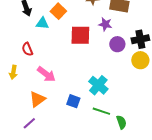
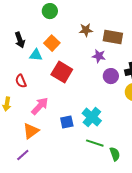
red square: (80, 35) -> (62, 72), moved, turned 30
pink arrow: (46, 74) -> (40, 106), turned -84
blue square: (73, 101) -> (67, 122), moved, turned -32

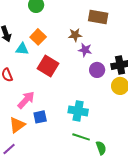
brown star: (86, 30) -> (75, 35), moved
brown rectangle: (113, 37) -> (98, 17), moved
cyan cross: (92, 117) -> (78, 111), turned -30
blue square: (67, 122) -> (40, 117), moved

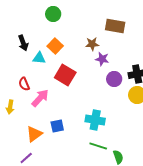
pink arrow: (26, 100) -> (40, 98), moved

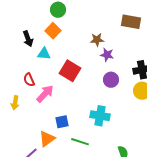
brown rectangle: (115, 26) -> (131, 22), moved
orange square: (55, 46) -> (53, 31), moved
purple circle: (114, 79) -> (111, 80), moved
orange triangle: (34, 134) -> (47, 139), moved
green line: (98, 146) -> (80, 142), moved

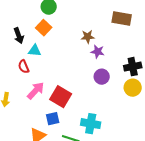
red square: (70, 71) -> (61, 97), moved
red semicircle: (29, 80) -> (24, 67), moved
cyan cross: (100, 116) -> (91, 124), moved

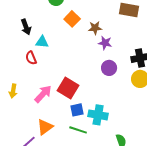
orange square: (44, 28) -> (72, 19), moved
pink arrow: (36, 91) -> (43, 94), moved
blue square: (53, 119) -> (77, 110), moved

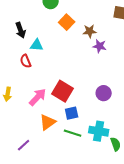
purple circle: (109, 68) -> (104, 93), moved
cyan cross: (98, 115) -> (99, 131), moved
orange triangle: (45, 127) -> (48, 122), moved

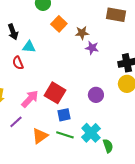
orange triangle: (48, 122) -> (40, 136), moved
cyan cross: (99, 131) -> (91, 133), turned 36
purple line: (24, 145) -> (16, 122), moved

